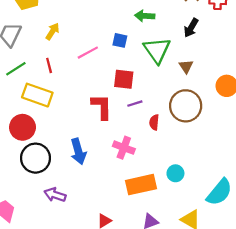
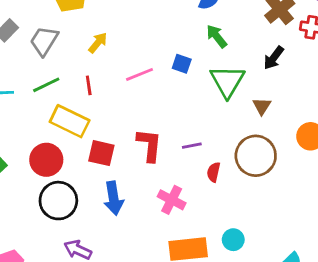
green arrow: (145, 16) -> (217, 36), turned 42
red square: (124, 79) -> (101, 153), moved

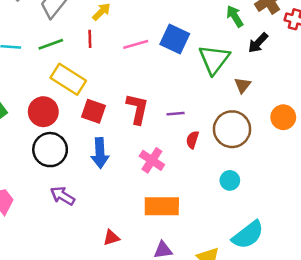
green arrow: (217, 36) -> (235, 16), moved
blue square: (182, 64) -> (175, 39), size x1.6
red line: (89, 85) -> (90, 39), moved
cyan circle: (233, 240) -> (230, 180), moved

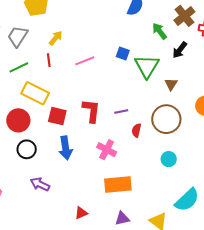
blue square: (175, 39) -> (123, 53), moved, size x0.6
black circle: (50, 150) -> (27, 149), size x0.7

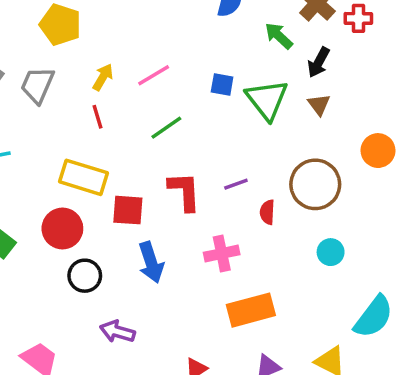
pink line: (85, 61) -> (154, 75), moved
green line: (19, 67) -> (166, 128), moved
brown triangle: (171, 84) -> (319, 105), moved
pink cross: (107, 150) -> (222, 254), turned -30

